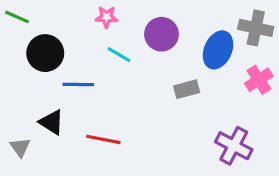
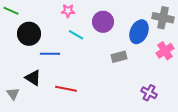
purple cross: (234, 146) -> (149, 93), size x0.7

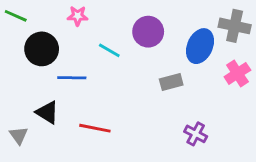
pink star: (68, 11) -> (78, 16), moved
purple cross: (149, 93) -> (196, 134), moved

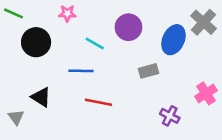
gray cross: (235, 26) -> (203, 22), turned 30
pink cross: (237, 73) -> (206, 93), moved
blue line: (72, 78) -> (81, 71), moved
red line: (95, 128) -> (99, 102), moved

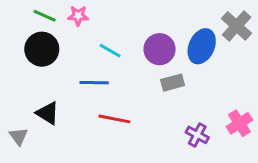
green line: (14, 13) -> (45, 16), moved
purple circle: (128, 27) -> (160, 49), moved
pink cross: (206, 93) -> (239, 123), moved

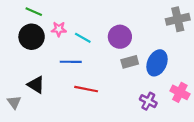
pink star: (78, 16) -> (59, 29), moved
gray cross: (237, 26) -> (178, 19), turned 35
blue ellipse: (202, 46) -> (157, 63), moved
pink cross: (239, 123) -> (180, 92), turned -30

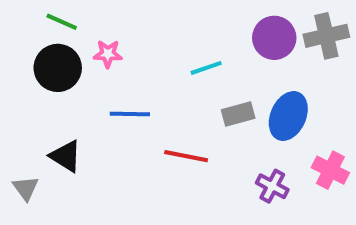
purple circle: (120, 37) -> (274, 38), moved
cyan line: (83, 38) -> (206, 68), moved, turned -49
red line: (86, 89) -> (186, 156), moved

